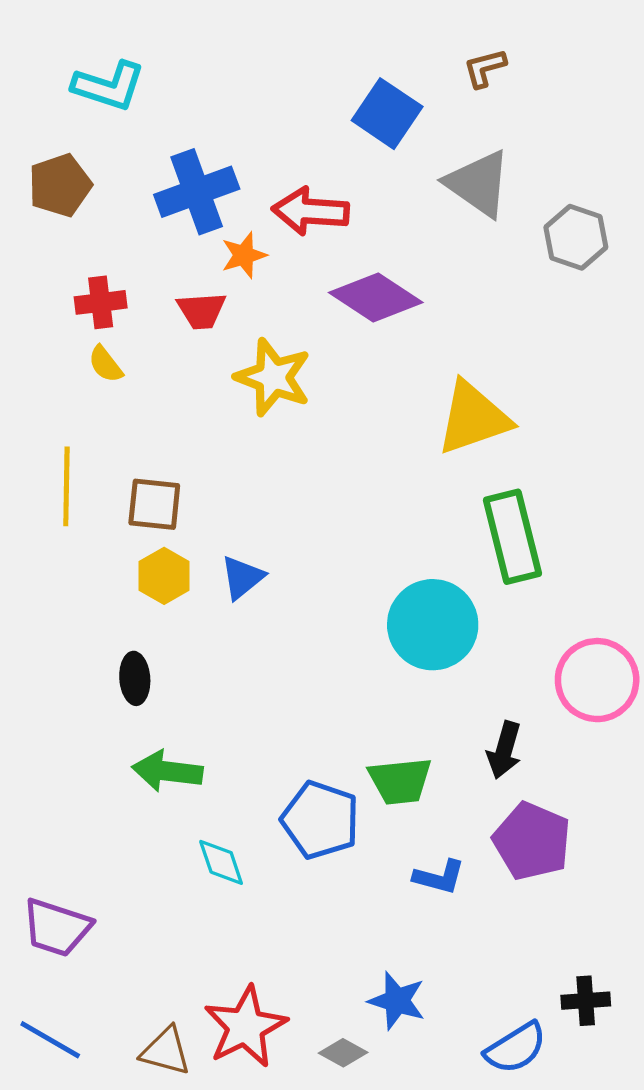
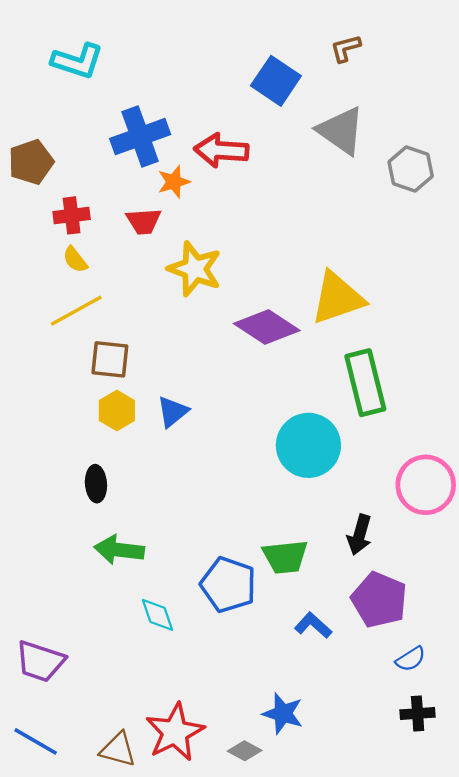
brown pentagon: (60, 185) -> (31, 162), moved
purple diamond: (376, 298) -> (267, 327), moved
yellow line: (66, 486) -> (76, 311), moved, turned 60
blue L-shape: (439, 877) -> (313, 625), turned -153
blue semicircle: (516, 1048) -> (411, 659), moved, size x0.7

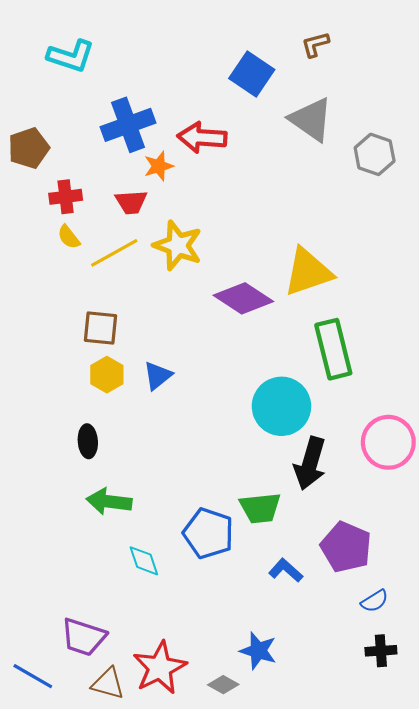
yellow line: (76, 311) -> (114, 253), moved
black arrow: (360, 535) -> (310, 463), moved, size x1.4
purple trapezoid: (40, 661) -> (84, 637), moved

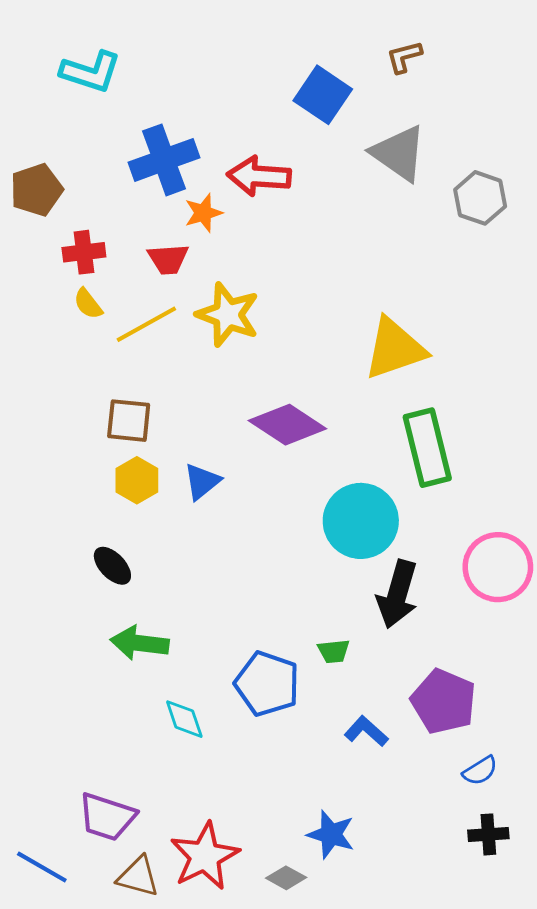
purple diamond: (243, 298) -> (287, 425), moved
black ellipse: (88, 441) -> (112, 566), turned -40
green trapezoid: (260, 508) -> (334, 651), size x0.6

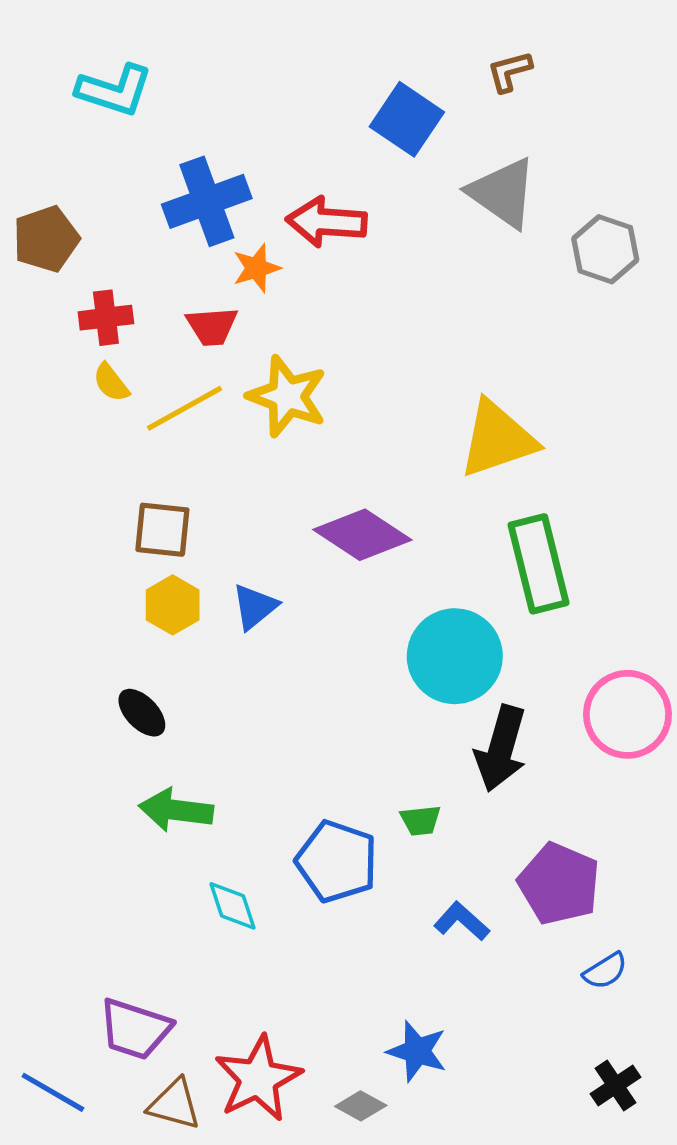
black cross: (488, 834) -> (616, 1085), moved, turned -30

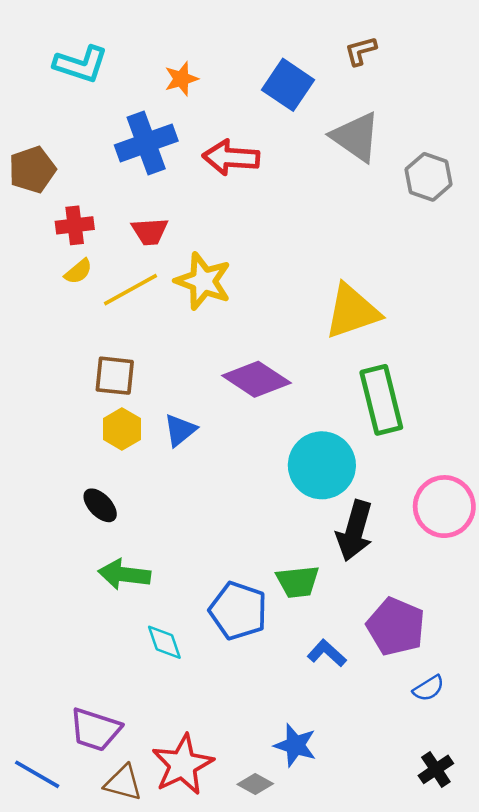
orange star: (256, 268) -> (181, 79), moved
yellow semicircle: (111, 383) -> (78, 271), turned -92
green trapezoid: (421, 820) -> (298, 582), size x1.5

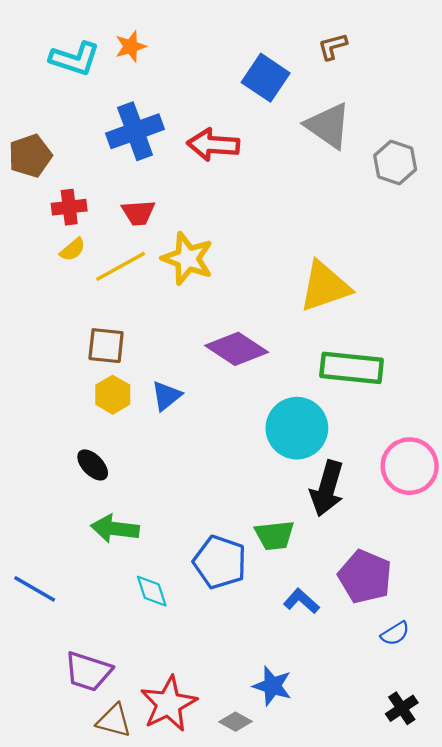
orange star: (181, 79) -> (131, 46), moved
green rectangle: (381, 400) -> (352, 368), turned -70
blue line: (37, 774) -> (35, 589), moved

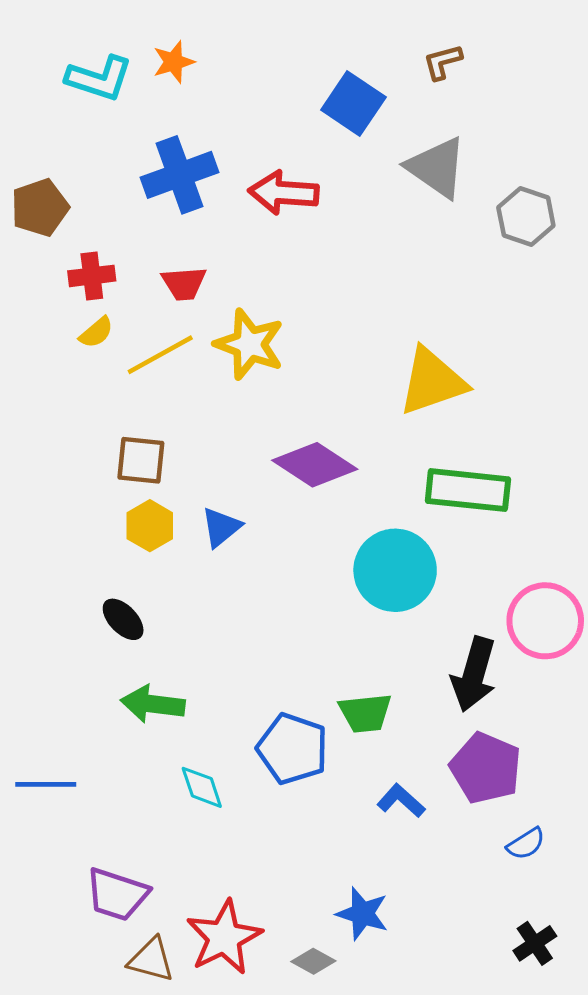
black arrow: (327, 488) -> (474, 674), moved
blue line: (35, 589) -> (46, 784), turned -30

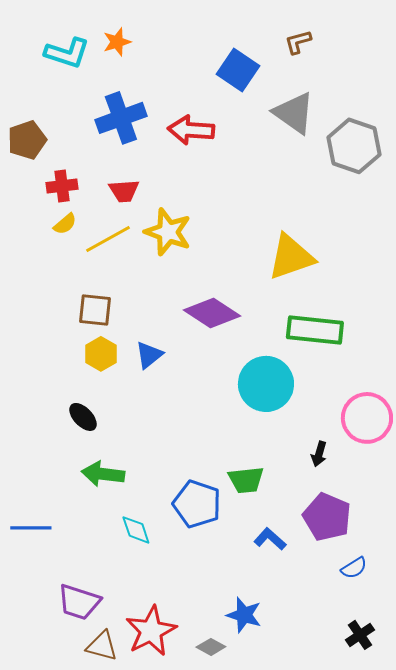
gray hexagon: (526, 216) -> (354, 146), size x1.4
black arrow: (474, 674) -> (319, 454), size x0.5

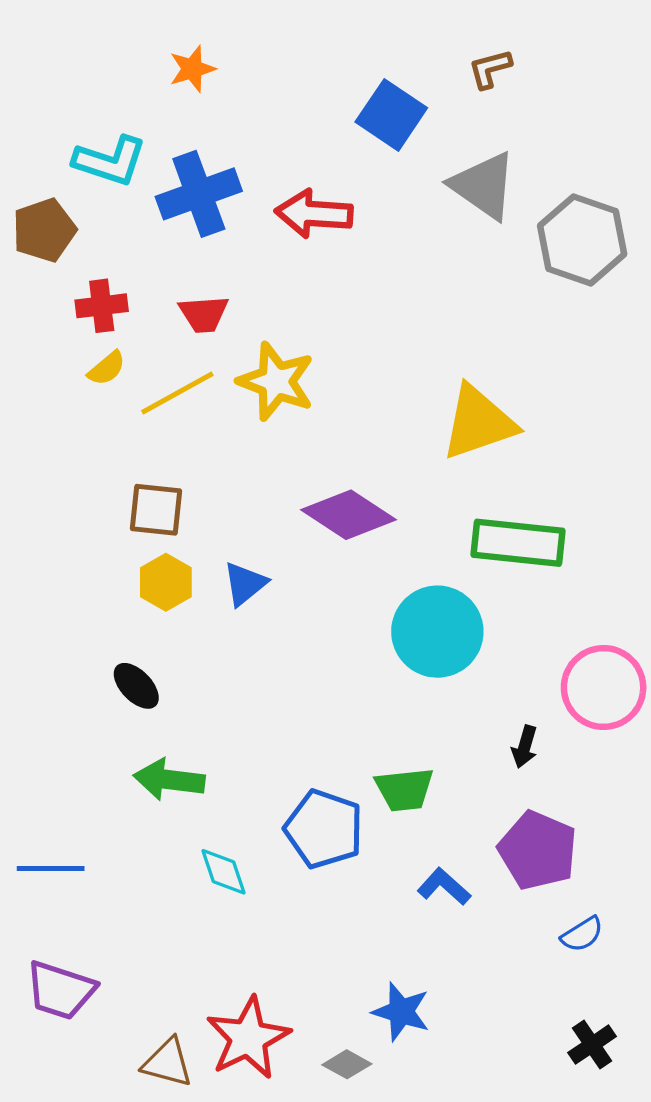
cyan L-shape: (67, 53) -> (110, 161), moved
purple trapezoid: (79, 602) -> (61, 990), moved

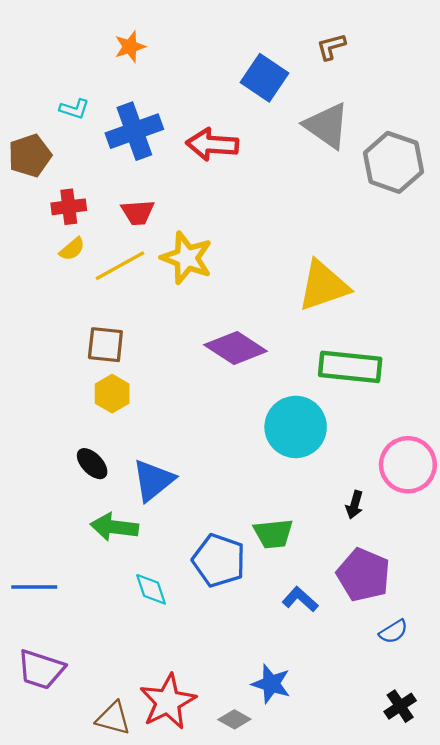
cyan L-shape: (110, 161) -> (74, 109), size x0.6
blue triangle: (245, 584) -> (153, 480), moved, size x1.4

